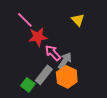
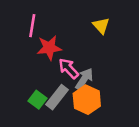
pink line: (25, 20) -> (32, 26), turned 54
green square: (28, 85) -> (37, 100), moved

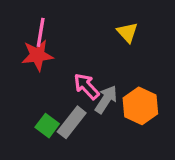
red star: (49, 48) -> (37, 55), moved
orange hexagon: (87, 100) -> (140, 106), moved

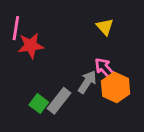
pink line: (41, 32) -> (16, 28), moved
pink arrow: (86, 86) -> (105, 69), moved

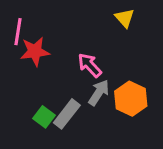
yellow triangle: (105, 27) -> (125, 18), moved
pink arrow: (105, 69) -> (90, 65), moved

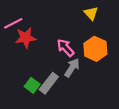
pink line: (18, 32) -> (13, 23), turned 54
orange hexagon: (131, 99) -> (95, 49), moved

